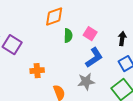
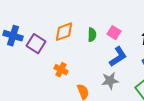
orange diamond: (54, 17) -> (64, 32), moved
orange cross: (37, 71) -> (61, 70), turned 32

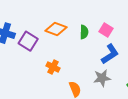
orange diamond: (64, 32) -> (56, 29), turned 40

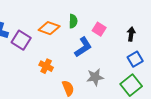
green semicircle: (84, 32) -> (73, 21), moved
blue L-shape: (110, 54) -> (83, 47), moved

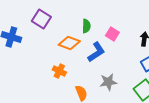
orange diamond: (49, 28) -> (69, 43), moved
purple square: (21, 40) -> (41, 19), moved

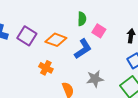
purple square: (41, 19) -> (27, 36), moved
green semicircle: (86, 26) -> (82, 19), moved

